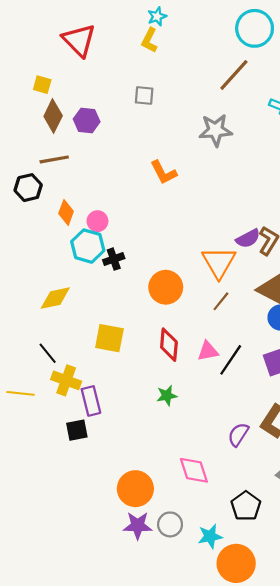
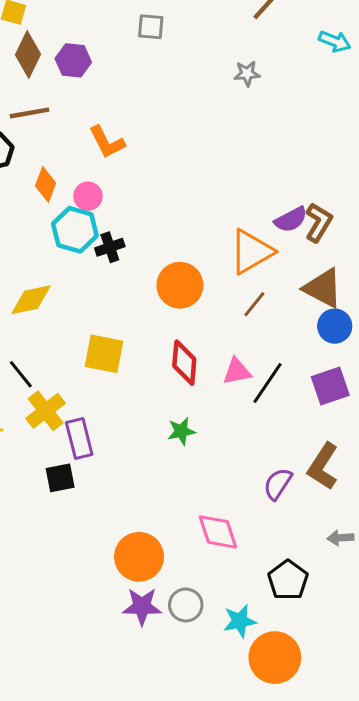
gray star: (216, 130) -> (247, 74), size x0.6
orange L-shape: (164, 172) -> (107, 142), moved
orange triangle: (219, 262) -> (251, 252), turned 30
yellow cross: (66, 380) -> (46, 411), turned 32

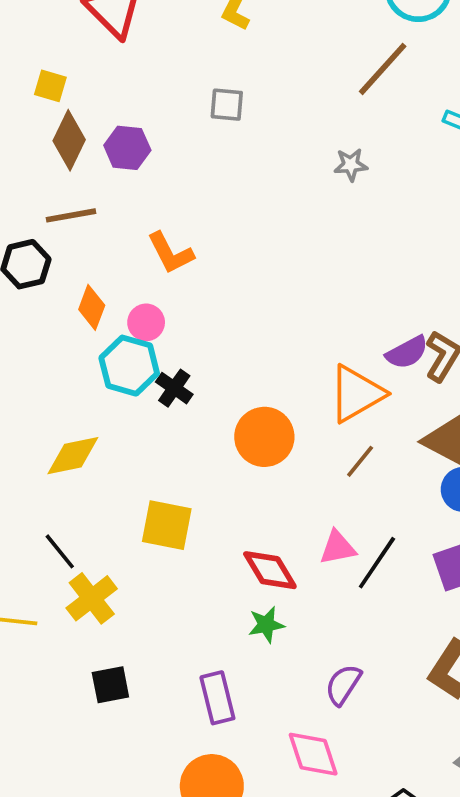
black cross: (110, 247) -> (174, 388), turned -36
red diamond: (184, 363) -> (270, 570), moved, turned -36
purple rectangle: (79, 439) -> (217, 698), moved
purple semicircle: (278, 484) -> (343, 685), moved

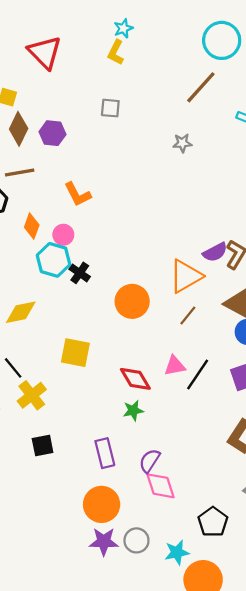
purple semicircle: (343, 685) -> (150, 461), moved

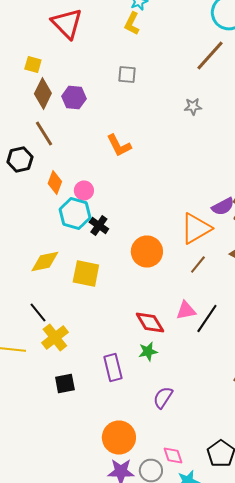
brown line: (20, 173) -> (44, 134), turned 68
orange L-shape: (78, 194) -> (119, 146), moved
yellow square: (75, 353) -> (86, 274), moved
purple rectangle: (105, 453) -> (113, 368), moved
pink diamond: (161, 486) -> (173, 456), moved, size x0.7

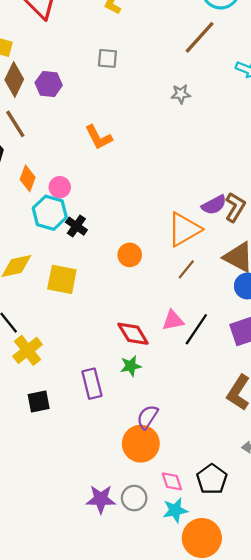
orange circle: (147, 252) -> (130, 255), size x0.7
orange circle: (119, 438) -> (141, 444), moved
pink diamond: (173, 456) -> (172, 481), moved

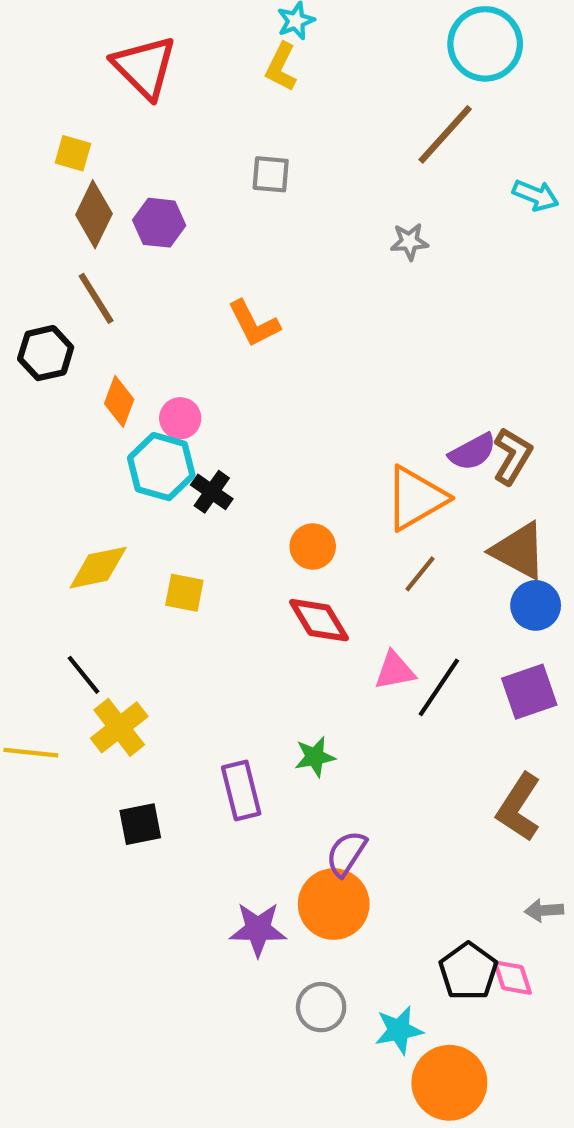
yellow square: (62, 279) -> (184, 593), size x0.7
red diamond: (133, 334) -> (319, 620), moved
pink diamond: (172, 481) -> (512, 978), moved
purple star: (101, 499) -> (258, 929), moved

